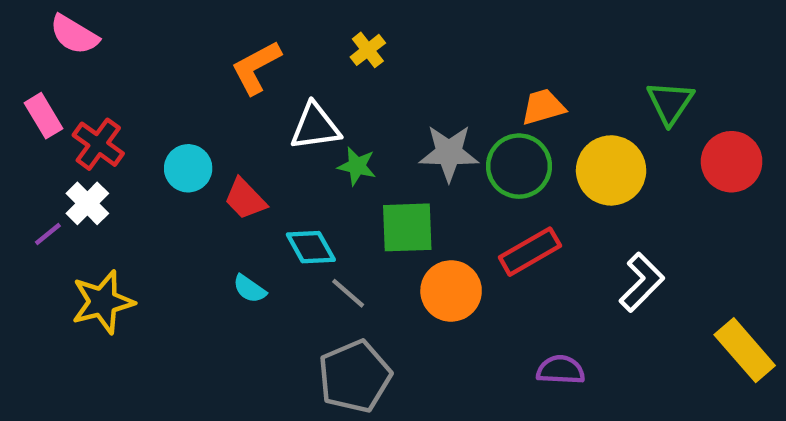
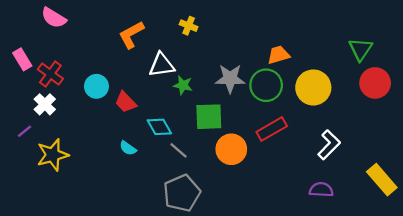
pink semicircle: (74, 35) -> (54, 18), moved
yellow cross: (368, 50) -> (189, 26), turned -30
green triangle: (670, 103) -> (360, 49), moved
purple line: (48, 234) -> (25, 131), moved
purple semicircle: (561, 370) -> (321, 190), moved

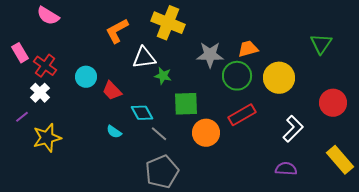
yellow cross: (189, 26) -> (168, 23), size x2.0
gray star: (230, 78) -> (210, 55), moved
red circle: (375, 83) -> (333, 103), moved

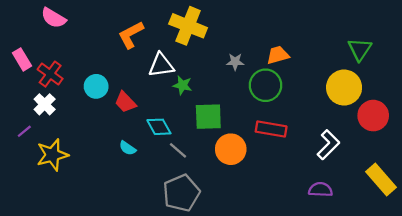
gray star: (210, 55) -> (235, 62), size x0.6
yellow circle: (279, 78) -> (344, 88), moved
red rectangle: (242, 115) -> (271, 129), turned 40

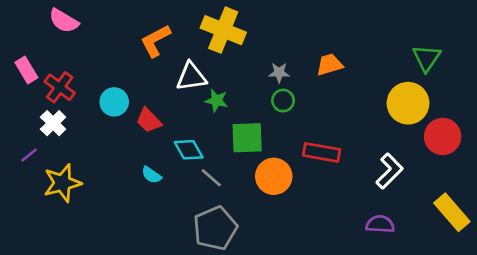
green circle: (266, 85) -> (283, 101), moved, size x0.6

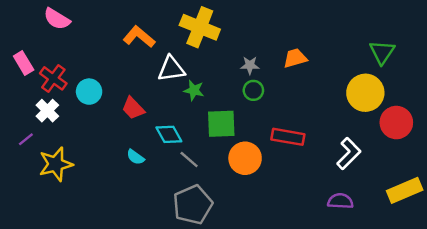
orange L-shape: (155, 41) -> (139, 37), turned 68
cyan circle: (114, 102) -> (89, 92), moved
yellow rectangle: (452, 212) -> (405, 190), turned -72

